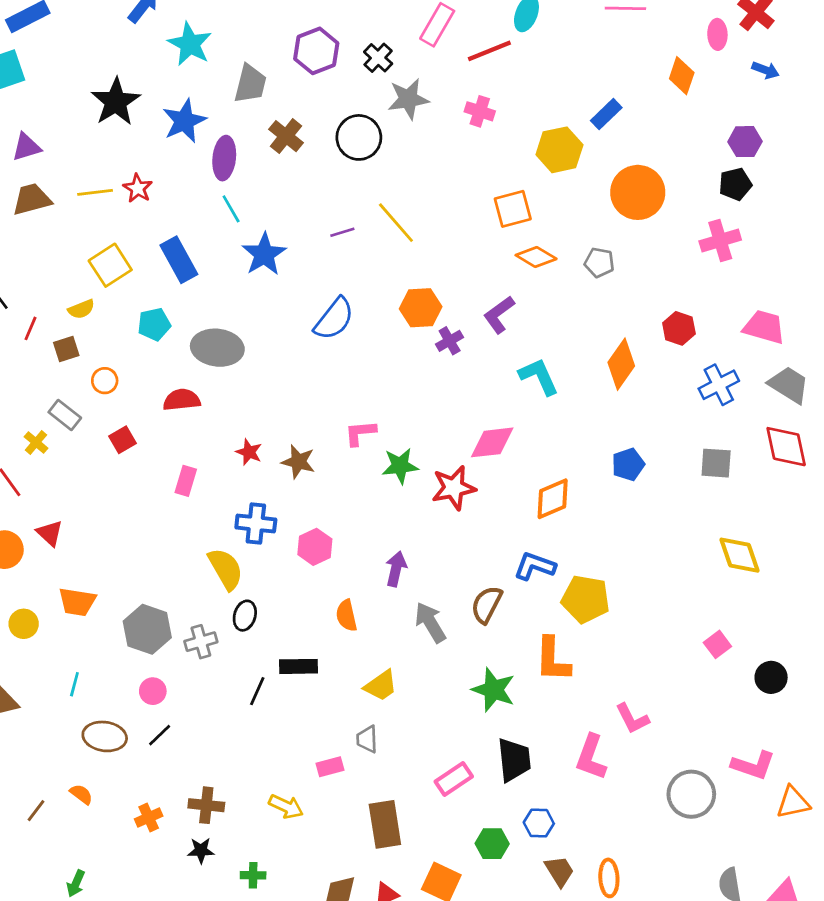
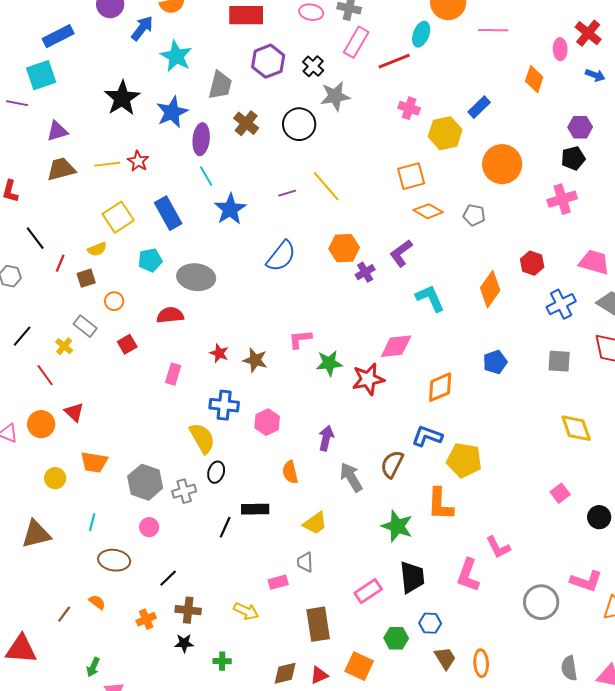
pink cross: (480, 111) -> (409, 108), moved
black line: (160, 735) -> (168, 578), moved

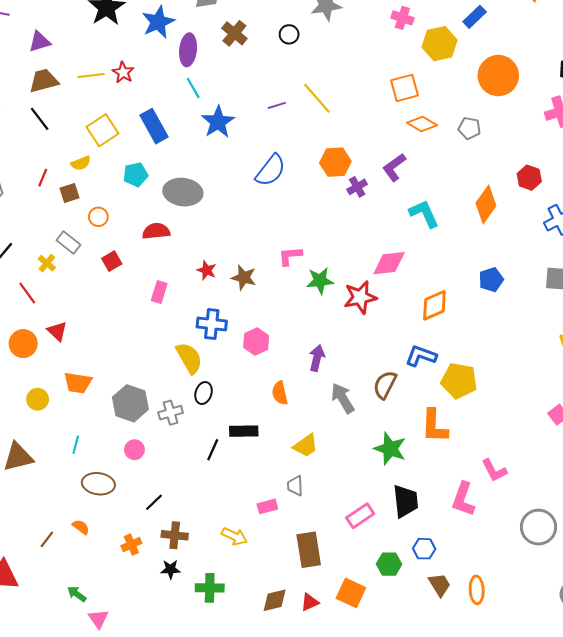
black circle: (299, 124) -> (289, 34), size x0.6
black line: (35, 238) -> (40, 119), moved
green cross: (222, 661) -> (210, 588), size x1.5
green arrow: (93, 667) -> (77, 594), turned 102

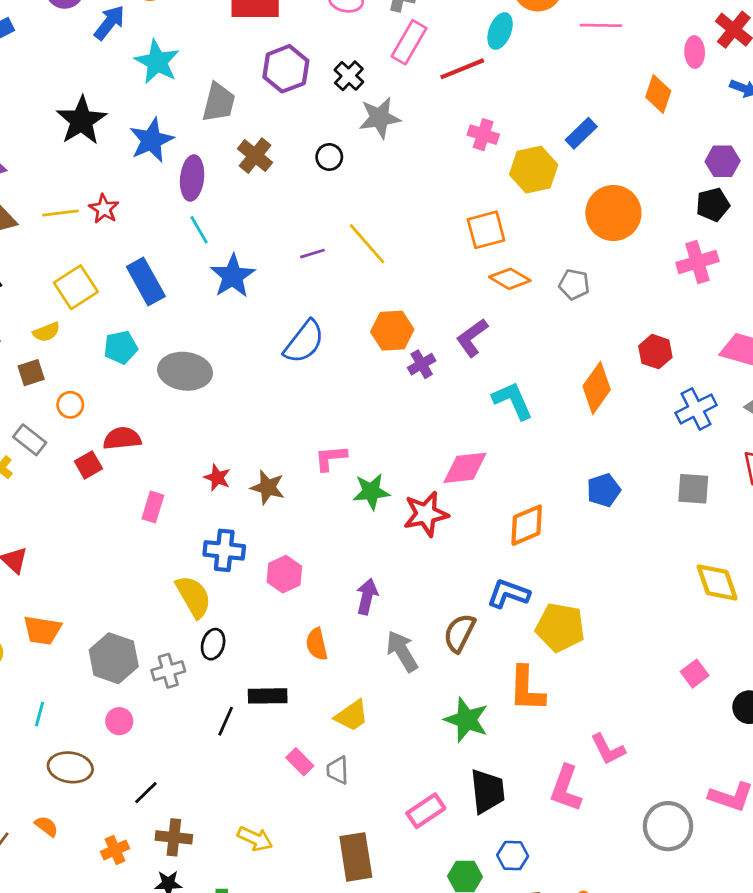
red semicircle: (156, 231) -> (122, 438), moved
pink rectangle: (267, 506) -> (300, 762), moved, turned 60

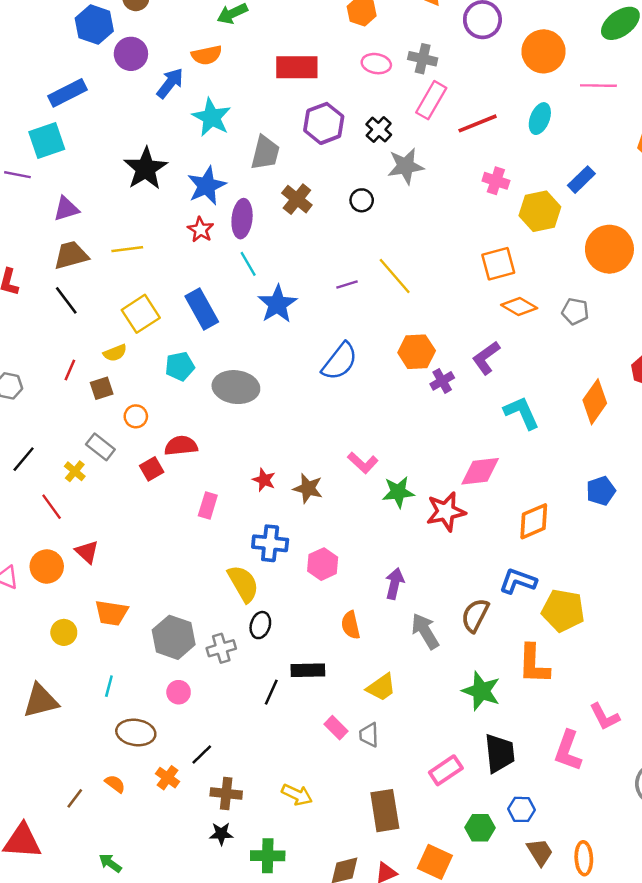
cyan ellipse: (500, 31) -> (540, 119), moved
red star: (104, 209) -> (201, 230), moved
pink L-shape: (331, 458) -> (363, 463), turned -132
orange cross: (115, 850) -> (168, 778), moved, turned -30

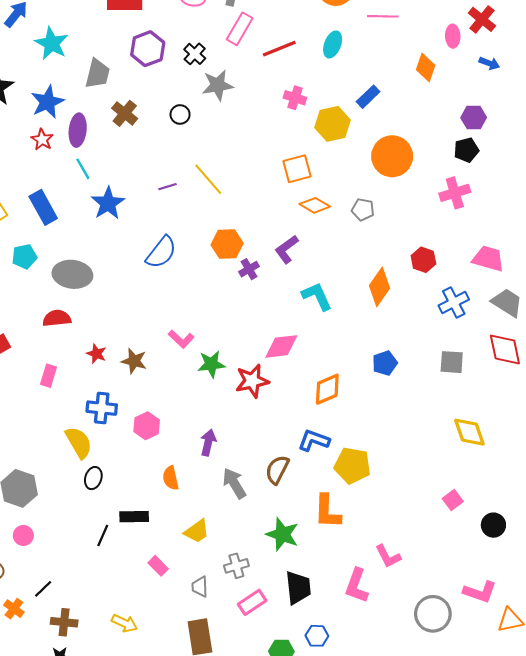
red semicircle: (181, 446) -> (57, 318), moved
gray cross: (221, 648) -> (236, 566), moved
gray trapezoid: (369, 735) -> (200, 587), moved

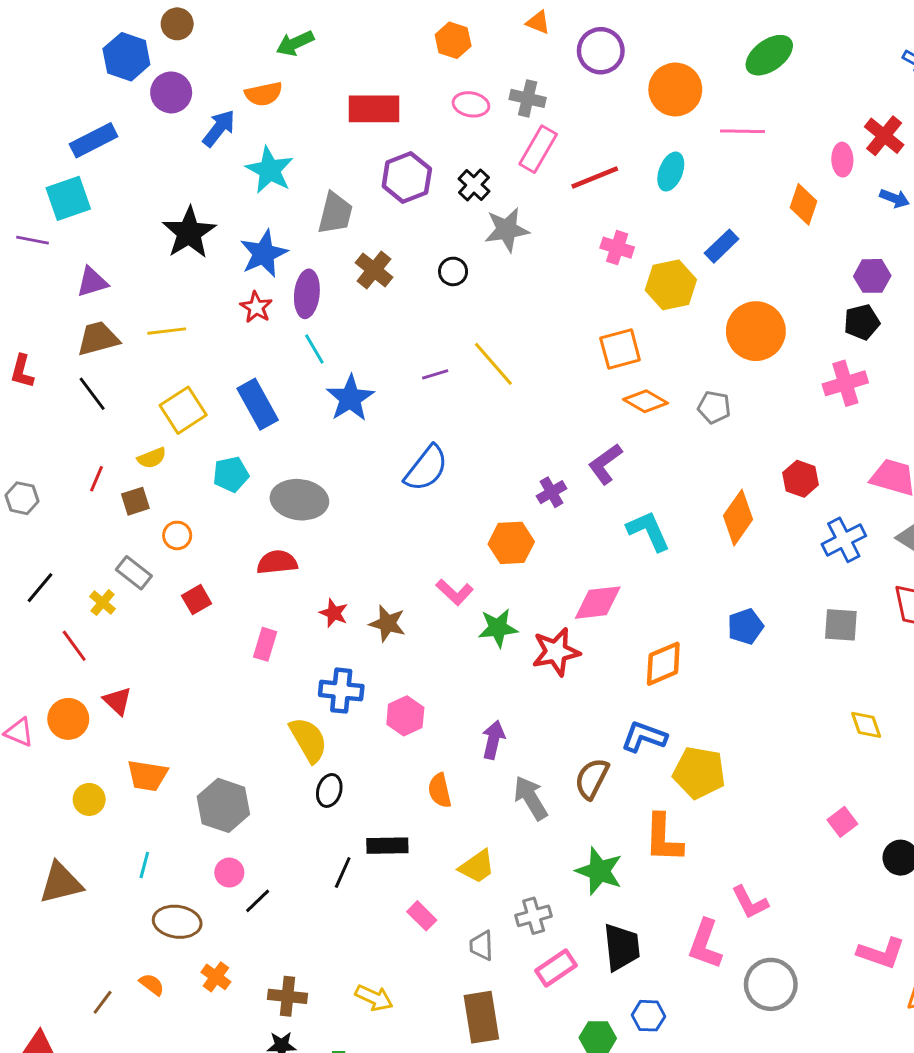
orange hexagon: (227, 244) -> (511, 543), moved
yellow diamond: (469, 432) -> (866, 725), size x0.7
black line: (43, 589) -> (258, 901), moved
gray circle: (433, 614) -> (771, 984), moved

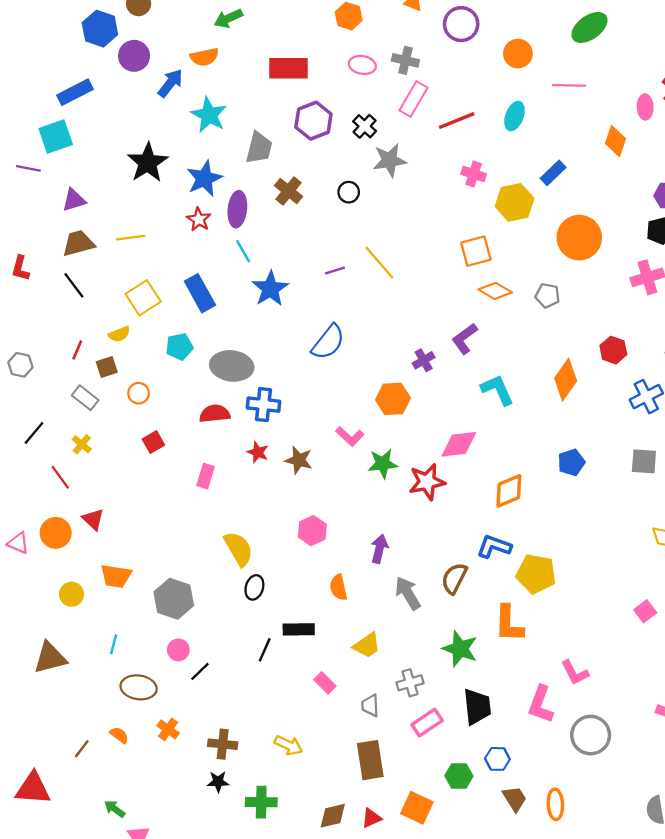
orange circle: (675, 89) -> (518, 54), size x0.7
gray rectangle: (134, 573) -> (85, 398), moved
blue cross: (341, 691) -> (264, 405), moved

